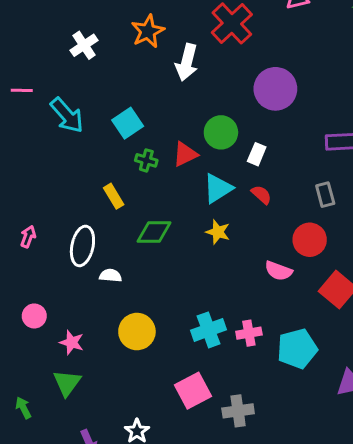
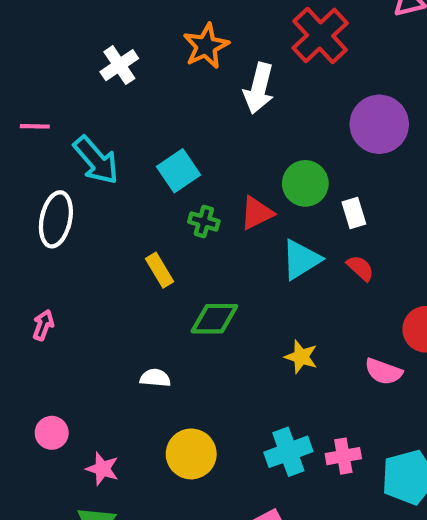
white rectangle: (257, 154) -> (354, 213), turned -40
yellow star: (218, 232) -> (301, 357), moved
white ellipse: (82, 246) -> (56, 219), moved

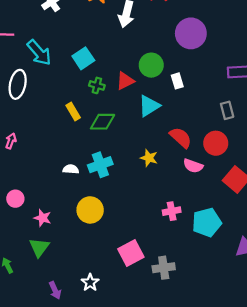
red semicircle: (360, 268) -> (181, 138), moved, size x1.5
green diamond: (214, 319) -> (103, 122), moved
cyan cross: (288, 452) -> (100, 165), moved

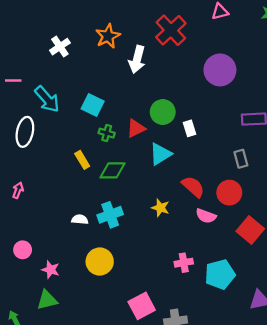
purple circle: (191, 33) -> (220, 70), moved
cyan square: (83, 58) -> (93, 105), turned -30
green triangle: (39, 247) -> (47, 300), turned 40

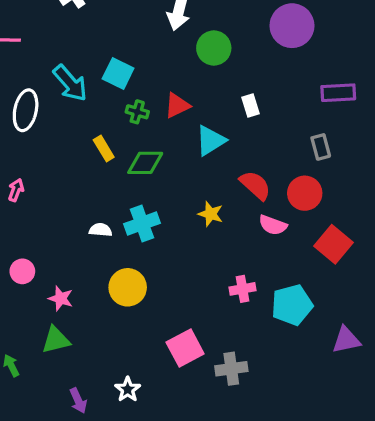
cyan arrow: (47, 99) -> (70, 83), moved
green circle: (163, 112) -> (214, 48), moved

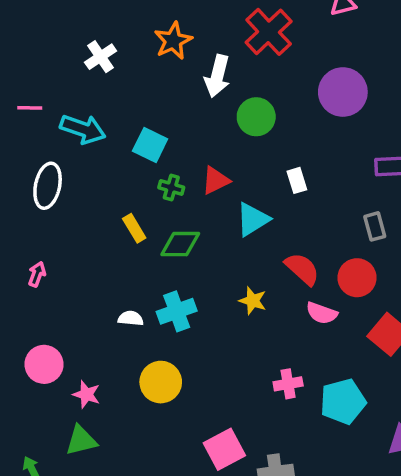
cyan arrow: (70, 83) -> (83, 129), moved, turned -30
pink circle: (22, 271) -> (44, 364), size x1.4

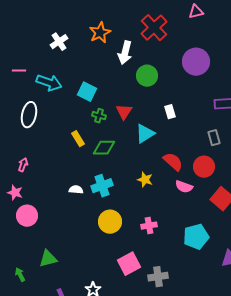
red triangle: (216, 180) -> (124, 112), turned -30
yellow circle: (161, 382) -> (110, 222), moved
pink cross: (288, 384) -> (149, 226), moved
pink star: (86, 394) -> (15, 193), moved

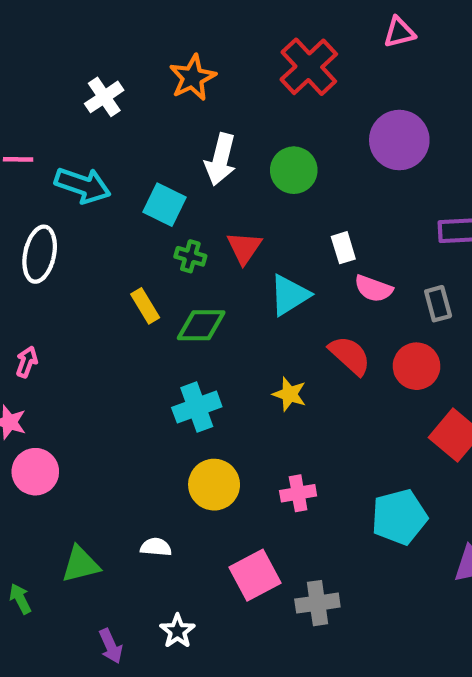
white arrow: (125, 53) -> (221, 159), moved
pink semicircle: (184, 187) -> (373, 289), moved
white semicircle: (76, 190) -> (156, 547), moved

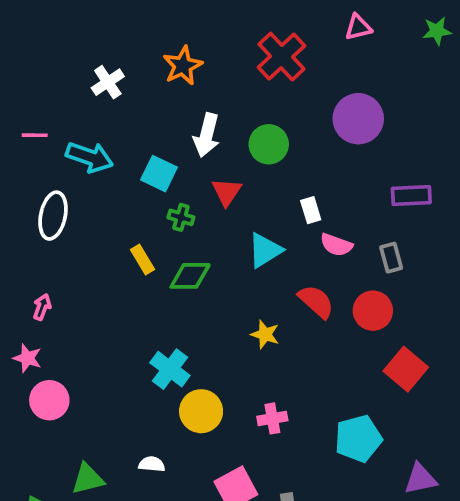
red triangle: (244, 248) -> (227, 192), moved
cyan cross: (197, 407) -> (170, 369), moved, turned -33

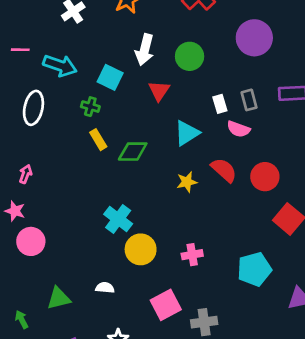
green cross: (181, 217) -> (90, 107), moved
gray rectangle: (391, 258) -> (249, 100), moved
yellow star: (265, 334) -> (187, 182), moved, turned -30

